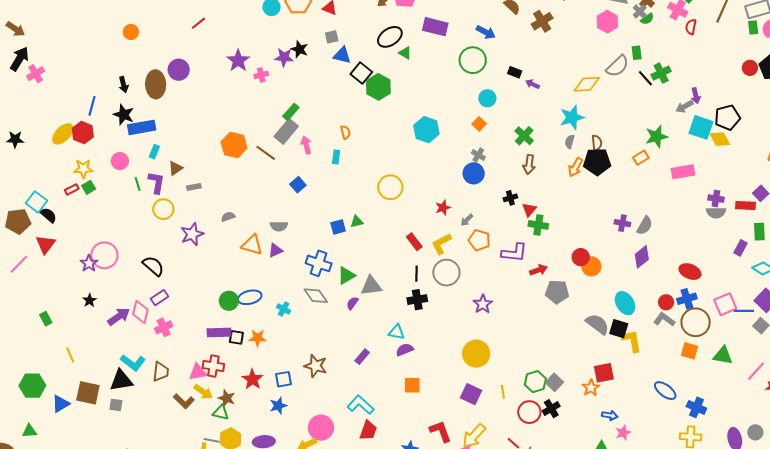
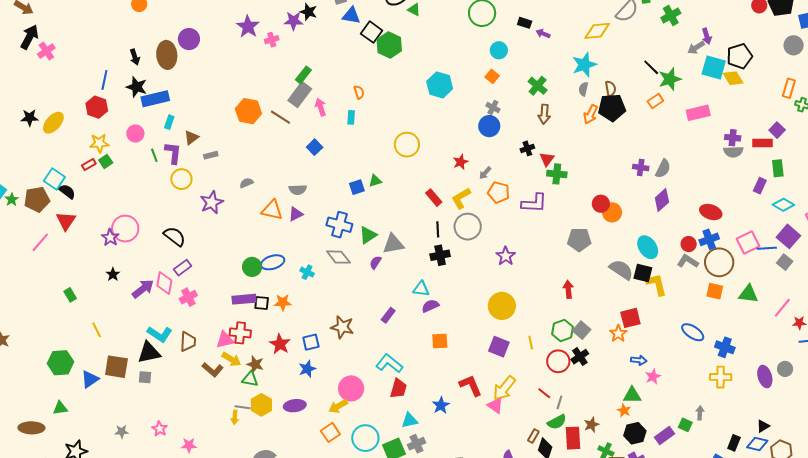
black line: (645, 78) -> (651, 67), moved
yellow ellipse: (63, 134) -> (53, 123), moved
red arrow: (539, 270) -> (568, 289), moved, turned -72

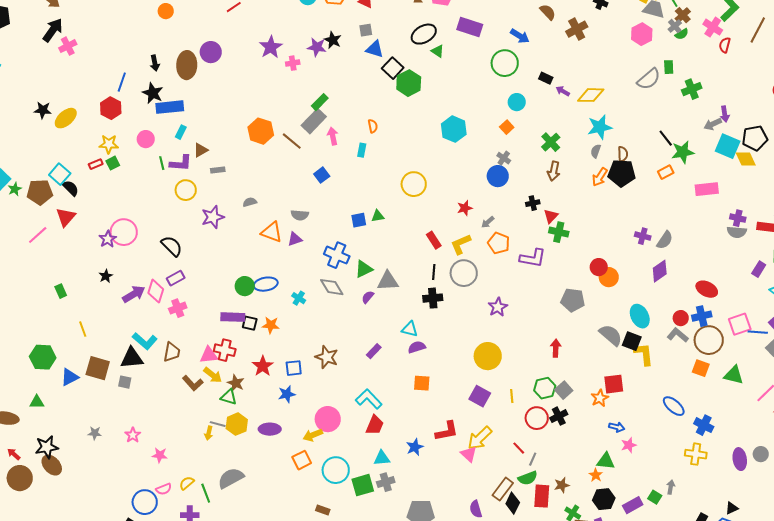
yellow diamond: (597, 31) -> (591, 95), moved
purple L-shape: (173, 153) -> (181, 163), turned 80
red L-shape: (471, 385) -> (447, 431), turned 95
brown rectangle: (533, 436) -> (503, 489), size x1.6

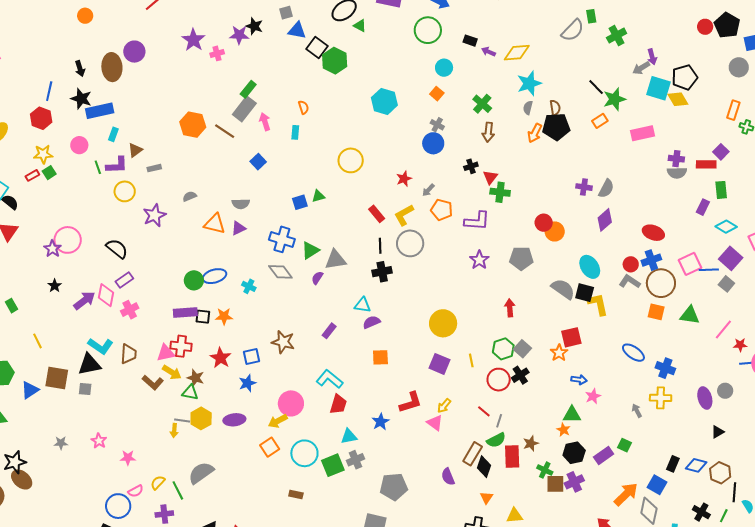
purple star: (498, 307) -> (479, 260), moved
yellow arrow: (480, 438) -> (444, 406), size x0.6
gray arrow: (671, 487) -> (637, 411), moved, turned -32
black triangle: (732, 508) -> (718, 432), moved

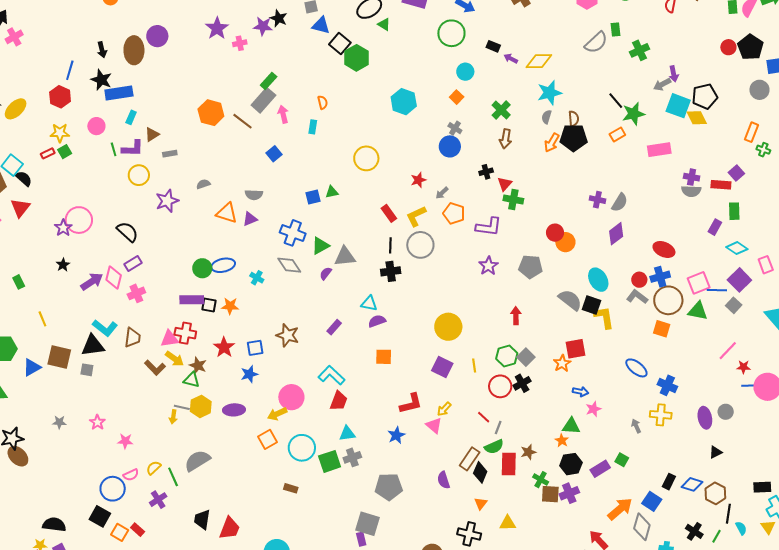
green triangle: (690, 315) -> (698, 311), moved
blue star: (380, 422) -> (396, 435), moved
purple cross: (164, 514) -> (158, 500), turned -30

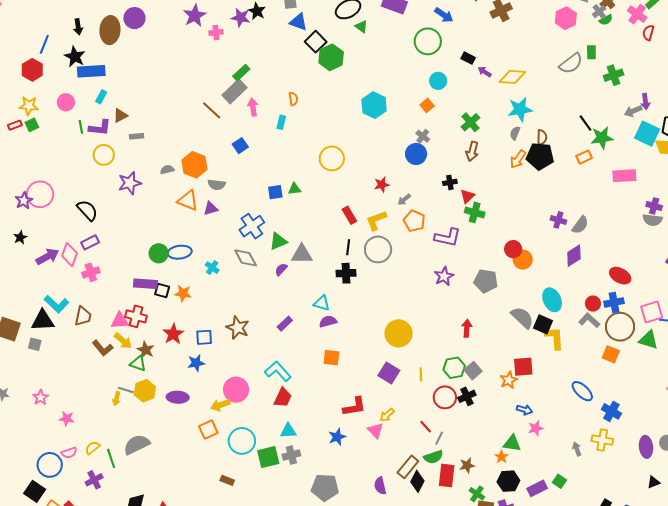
orange hexagon: (211, 113) -> (194, 165), moved
blue cross: (293, 233) -> (252, 226), turned 30

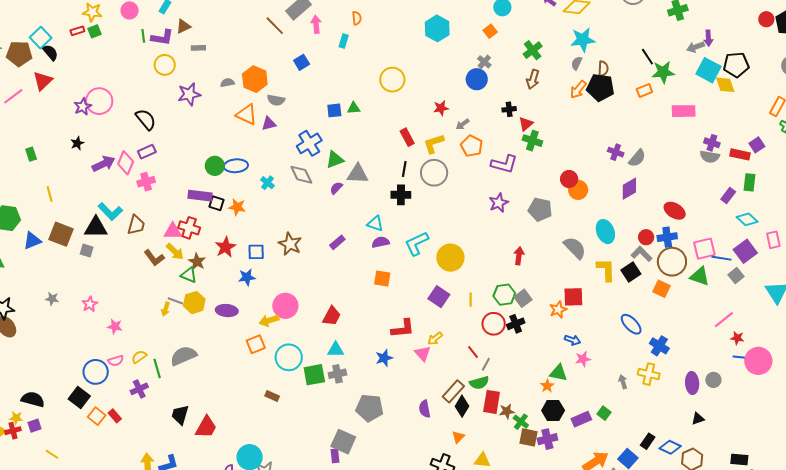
black square: (543, 324) -> (631, 272), moved, turned 30
cyan L-shape: (278, 371) -> (417, 243), moved, turned -76
brown star: (467, 465) -> (507, 411), moved

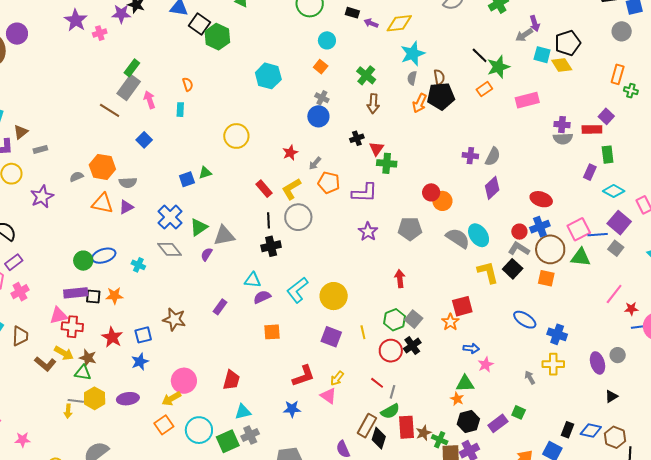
cyan square: (708, 70) -> (542, 55), size x0.7
pink triangle: (173, 231) -> (59, 315), moved
gray semicircle: (575, 248) -> (458, 238), moved
blue star: (384, 358) -> (292, 409), turned 30

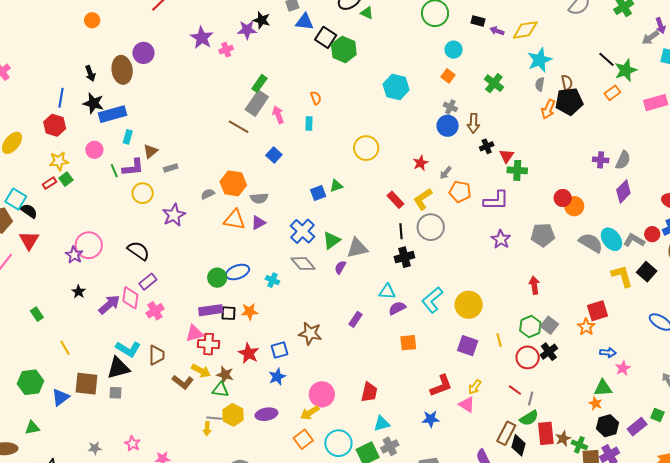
brown arrow: (373, 104) -> (473, 123), moved
gray L-shape: (519, 249) -> (634, 240), moved

